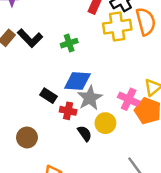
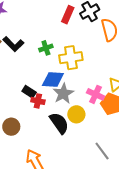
yellow cross: (117, 27) -> (71, 58), moved
red cross: (68, 111) -> (38, 101), moved
black semicircle: (85, 133) -> (59, 123), size x1.6

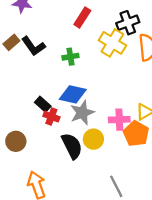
red rectangle: (68, 15) -> (82, 17), moved
yellow cross: (71, 58) -> (112, 43), moved, turned 30
pink cross: (96, 94) -> (119, 120), turned -36

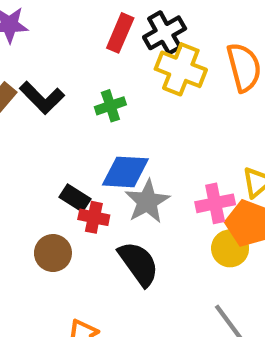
black cross: (128, 23) -> (165, 33), moved
yellow circle: (93, 139) -> (230, 248), moved
brown circle: (16, 141) -> (53, 253), moved

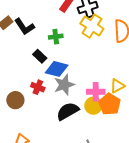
black rectangle: (75, 198) -> (40, 56), moved
yellow circle: (230, 248) -> (93, 106), moved
black semicircle: (139, 264) -> (68, 111), moved, turned -95

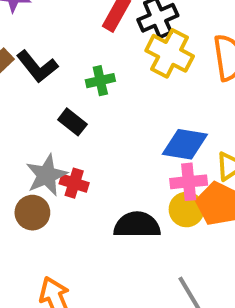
blue diamond: (57, 69) -> (185, 144), moved
gray star: (64, 85) -> (46, 175), moved
black semicircle: (68, 111) -> (137, 225), turned 35

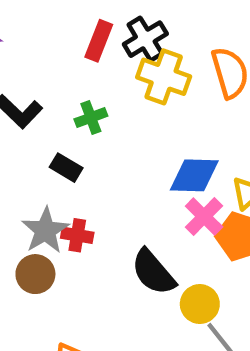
pink cross: (189, 182) -> (204, 217), turned -32
yellow circle: (187, 209) -> (200, 304), moved
black semicircle: (137, 225) -> (153, 272), turned -123

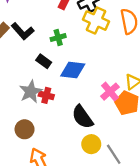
blue diamond: (194, 175) -> (73, 70), moved
brown circle: (35, 274) -> (25, 129), moved
yellow circle: (200, 304) -> (91, 144), moved

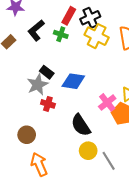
black L-shape: (23, 31) -> (36, 30), moved, turned 90
green cross: (58, 38) -> (61, 34), moved, turned 32
gray star: (31, 92) -> (38, 85), moved

